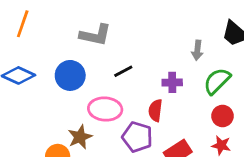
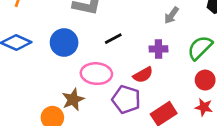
gray arrow: (197, 50) -> (171, 15), moved, turned 30
red semicircle: (155, 110) -> (143, 75), turned -126

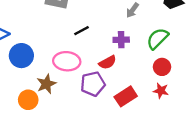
blue circle: (64, 42) -> (21, 56), moved
purple pentagon: (126, 99) -> (93, 84), turned -30

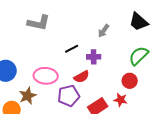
black line: (81, 31) -> (72, 49), moved
green semicircle: (157, 39) -> (139, 56), moved
red star: (161, 91) -> (121, 100), moved

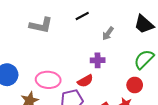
black line: (72, 49) -> (82, 16), moved

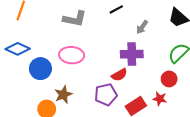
purple cross: (98, 60) -> (132, 54), size x1.5
pink ellipse: (48, 80) -> (72, 55), moved

